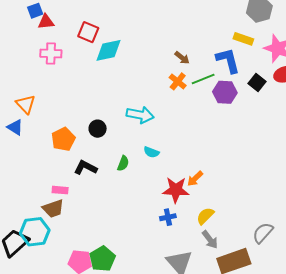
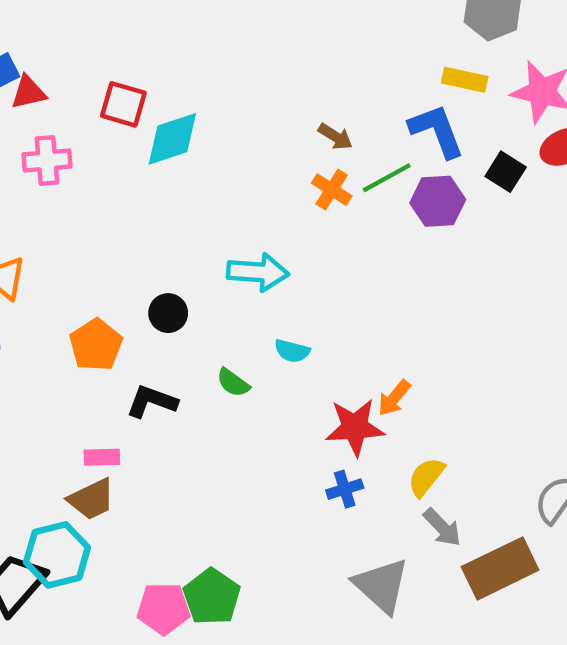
green semicircle: (123, 163) -> (233, 383), turned 112

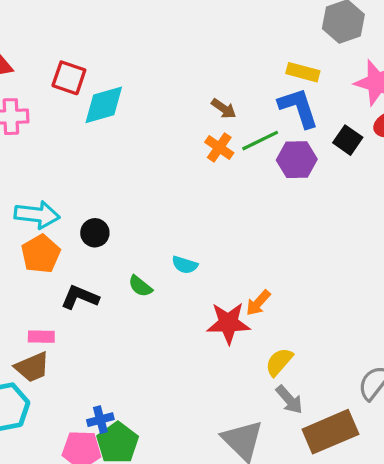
yellow rectangle: (465, 80) -> (303, 72), moved
cyan arrow: (258, 272) -> (37, 215), moved
blue cross: (345, 489) -> (100, 420), moved

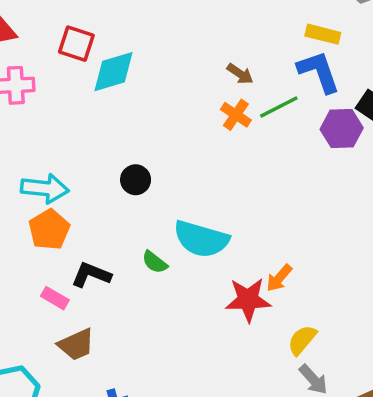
purple hexagon: (297, 160) -> (342, 129), moved
black circle: (95, 233) -> (136, 180), moved
cyan semicircle: (185, 265) -> (201, 239), size x2.0
pink rectangle: (41, 337) -> (55, 298), moved, turned 30
brown trapezoid: (32, 367) -> (76, 345), moved

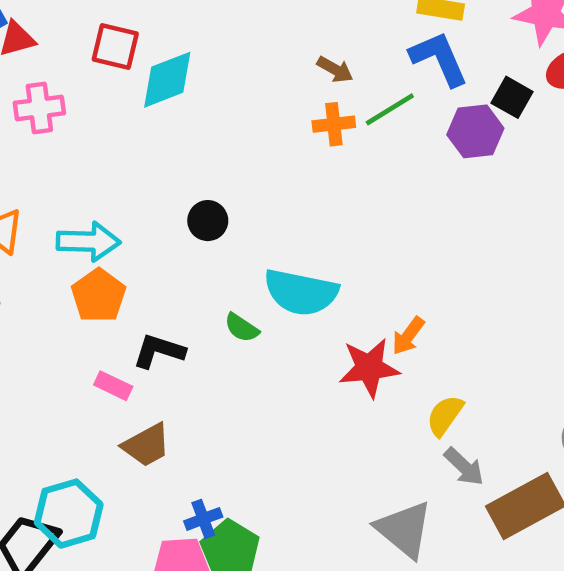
orange cross: (236, 115) -> (334, 124), turned -36

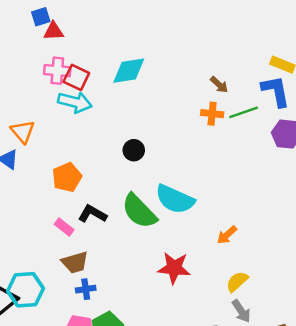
red square: (115, 47) -> (76, 77), moved
cyan arrow: (88, 242) -> (75, 102), moved
green semicircle: (242, 328) -> (139, 211), size x2.0
red star: (369, 368) -> (174, 268), moved
blue cross: (203, 519) -> (86, 289), moved

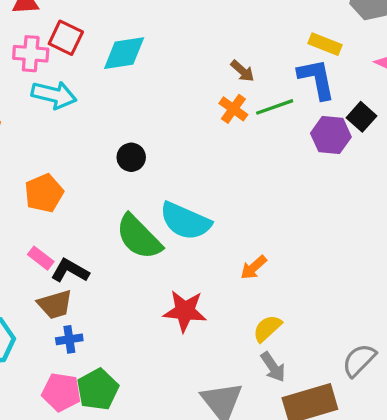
red square: (76, 77) -> (66, 38), moved
orange cross: (212, 114) -> (233, 109), turned 30
black L-shape: (92, 214) -> (70, 271), moved

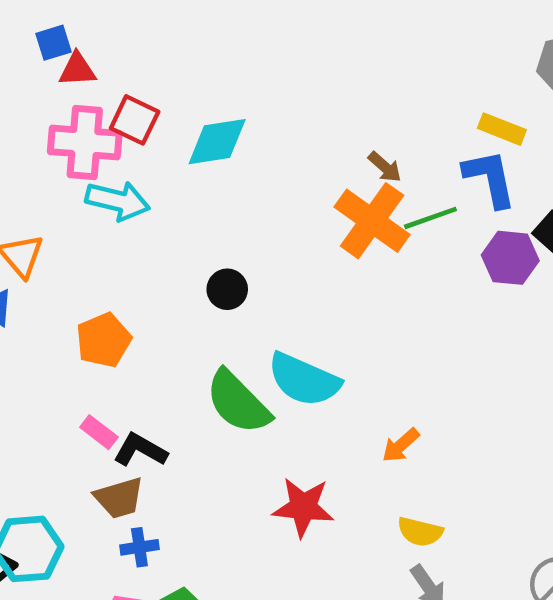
pink cross: (31, 54) -> (85, 143), size x1.4
orange cross: (233, 109) -> (372, 221), size x1.8
yellow semicircle: (267, 328) -> (420, 532), turned -124

